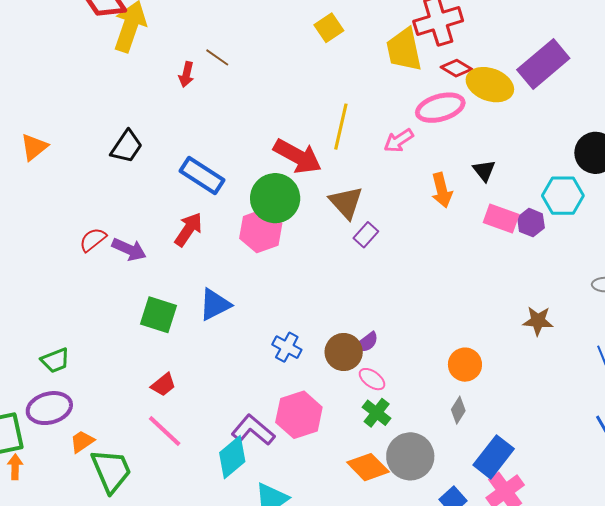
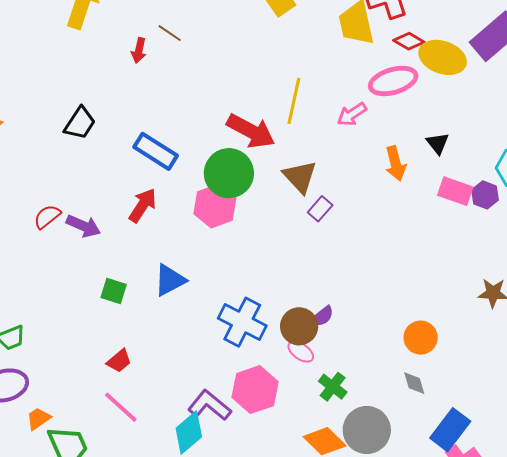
green square: (158, 315) -> (114, 291), size x0.7
blue cross: (287, 347) -> (242, 322), size x1.6
pink ellipse: (372, 379) -> (301, 352), moved
gray diamond: (458, 410) -> (414, 383), turned -48

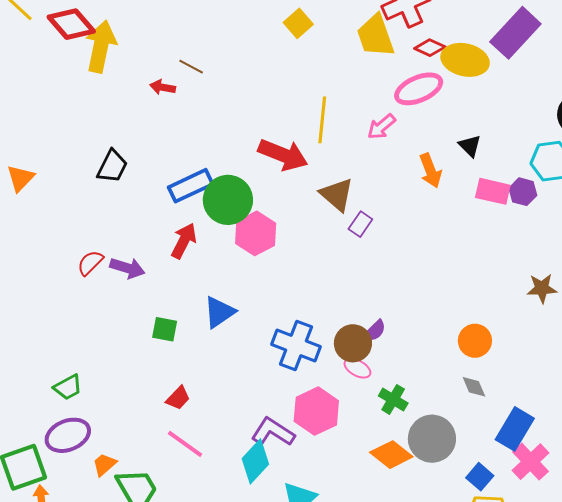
red arrow: (139, 50) -> (163, 87), turned 95
blue rectangle: (156, 151) -> (191, 186), turned -51
green circle: (229, 173) -> (228, 200), moved

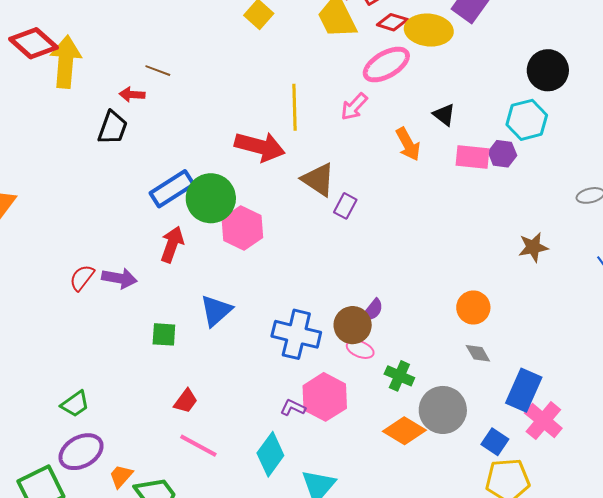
black trapezoid: (112, 166) -> (113, 128), moved
purple L-shape: (273, 432) -> (293, 408), moved, size x0.6

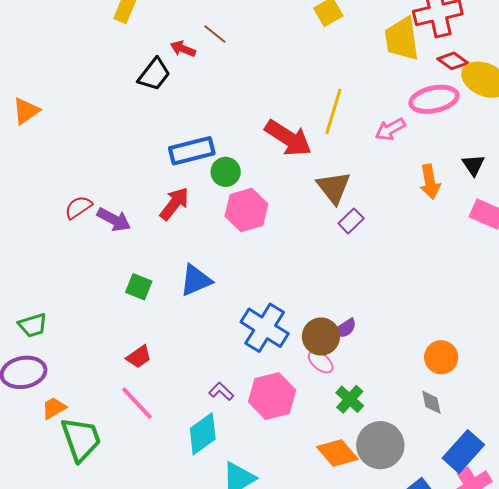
green circle: (211, 198) -> (226, 172), size x0.6
purple L-shape: (293, 408) -> (221, 391), moved

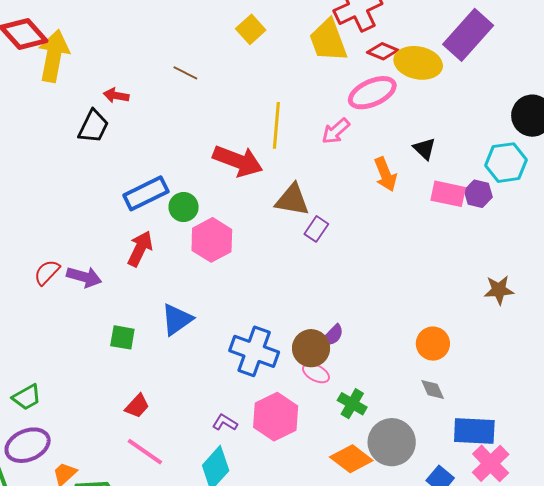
brown line: (215, 34) -> (185, 73), moved
brown triangle: (334, 187) -> (292, 200), turned -30
blue rectangle: (463, 451) -> (474, 431), turned 63

